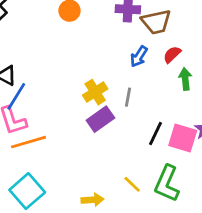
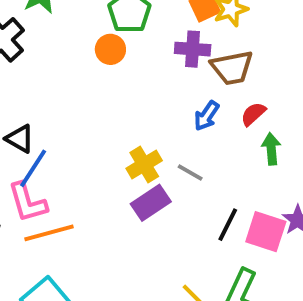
gray line: (128, 97) -> (190, 173), turned -72

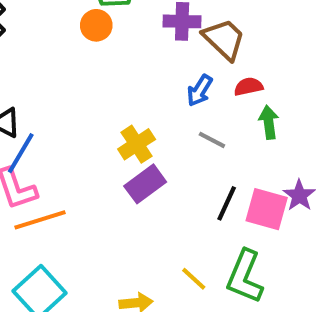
brown trapezoid: (232, 68) -> (224, 39), turned -123
red semicircle: (253, 114) -> (248, 87), turned 32
gray line: (190, 173) -> (212, 140), moved

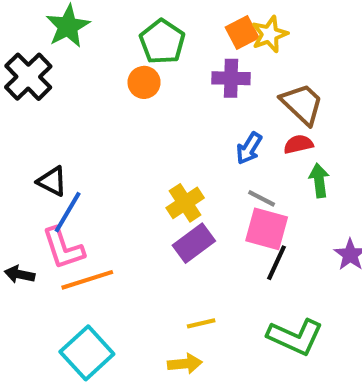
brown trapezoid: (224, 39) -> (302, 104), moved
pink square: (267, 209) -> (267, 229), moved
green L-shape: (245, 277) -> (295, 337), turned -88
yellow line: (194, 279) -> (201, 323), moved, turned -56

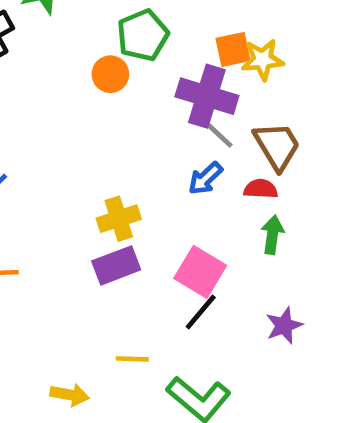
purple cross: (231, 78) -> (207, 96), size x1.4
gray line: (262, 198) -> (219, 135), moved
yellow line: (201, 323) -> (132, 359), moved

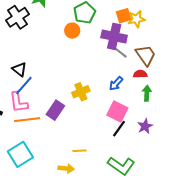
blue arrow: (205, 178) -> (116, 84), moved
purple rectangle: (116, 265) -> (55, 110), moved, turned -30
purple star: (284, 325) -> (145, 126), moved
yellow line: (132, 359) -> (79, 151), moved

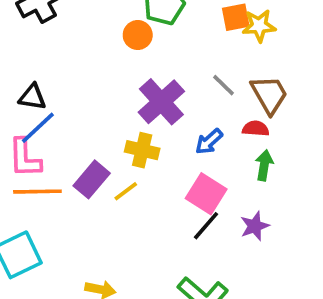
purple cross: (114, 36) -> (161, 102), moved, turned 30
black triangle: (19, 69) -> (32, 97), turned -35
yellow cross: (81, 92) -> (142, 150), turned 30
yellow line: (79, 151) -> (126, 191), moved, turned -40

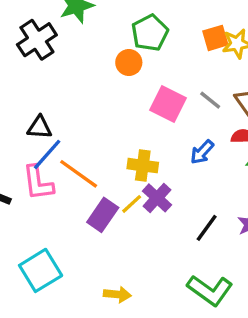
purple cross: (161, 102) -> (157, 198), moved, size x0.7
purple rectangle: (92, 179) -> (103, 215), moved
orange line: (37, 192) -> (79, 174), moved, turned 42
pink square: (206, 194) -> (168, 104), moved

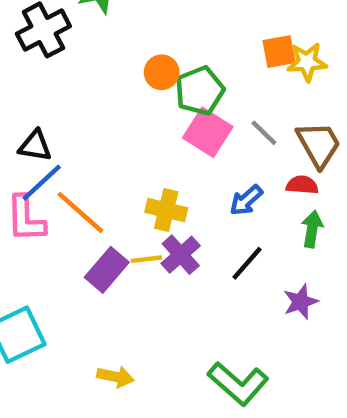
green pentagon: (150, 33) -> (200, 91), moved
yellow line: (132, 204) -> (146, 259), turned 30
black line: (207, 228) -> (247, 263), moved

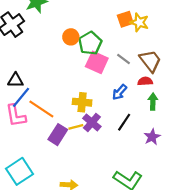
yellow star: (307, 62) -> (139, 22), turned 30

